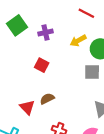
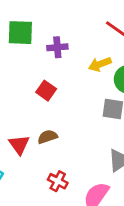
green square: (17, 25) -> (20, 33), turned 30

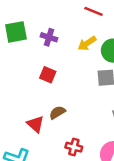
purple cross: (57, 47) -> (49, 37), turned 35

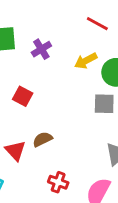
purple cross: (49, 37) -> (41, 49), turned 35
red square: (48, 75) -> (23, 96), moved

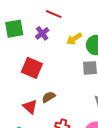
red line: (97, 24) -> (54, 14), moved
red square: (23, 96) -> (32, 68), size x1.5

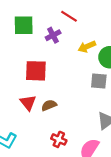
red square: (32, 68) -> (36, 71), turned -30
red triangle: (30, 107) -> (28, 103), moved

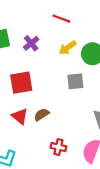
red line: (69, 16) -> (61, 19), moved
gray square: (99, 81) -> (75, 81), moved

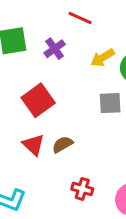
red line: (61, 19) -> (80, 18), moved
red square: (21, 83) -> (38, 100), turned -30

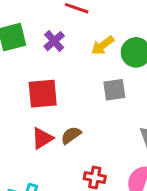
red square: (38, 100) -> (43, 94), turned 36
red triangle: (33, 145) -> (42, 138), turned 50

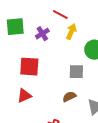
yellow arrow: (103, 45) -> (71, 32), moved, turned 140
brown semicircle: (71, 135) -> (69, 97), moved

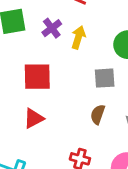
yellow arrow: (71, 32) -> (78, 37), moved
brown semicircle: (69, 97) -> (98, 114), turned -40

